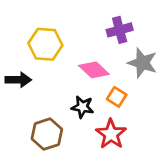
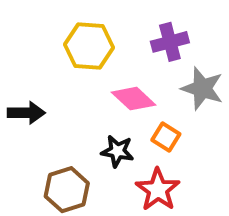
yellow hexagon: (45, 44) -> (89, 46), moved

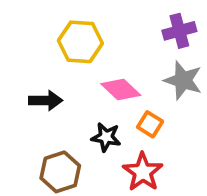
purple cross: (170, 42) -> (179, 31), moved
black arrow: (26, 113) -> (46, 100), moved

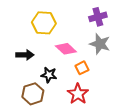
orange square: (150, 124) -> (82, 68), turned 32
black star: (106, 137) -> (49, 75), moved

